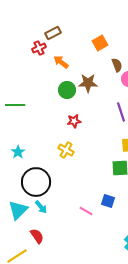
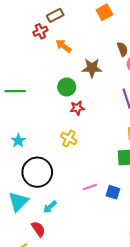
orange square: (100, 43) -> (105, 12), moved
green circle: (67, 90) -> (67, 87), moved
cyan arrow: (41, 207) -> (50, 207), moved, turned 88
pink line: (86, 211) -> (90, 187), moved, turned -48

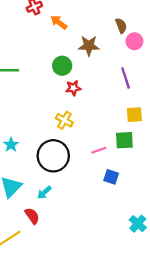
cyan star: (18, 141) -> (11, 145), moved
black circle: (37, 172) -> (53, 156), moved
pink line: (90, 187) -> (99, 150), moved

